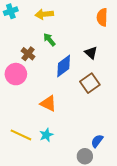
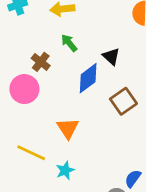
black triangle: (91, 53) -> (111, 56), moved
orange triangle: (48, 103) -> (68, 128), turned 30
yellow line: (21, 135) -> (31, 153), moved

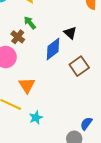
green arrow: (69, 43) -> (30, 23), moved
orange triangle: (68, 128) -> (27, 85), moved

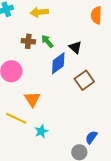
green arrow: (30, 23) -> (47, 41), moved
brown cross: (18, 37) -> (28, 41), moved, turned -32

